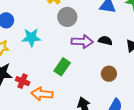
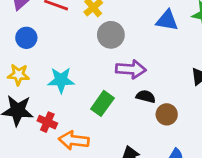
cyan star: (31, 37) -> (61, 80), moved
black semicircle: (105, 41) -> (146, 96), moved

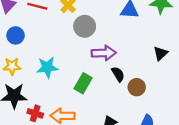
black semicircle: (146, 96) -> (118, 74), turned 49
red cross: (47, 122) -> (35, 113), moved

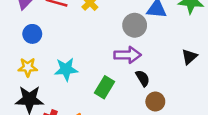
gray circle: (85, 26) -> (135, 25), moved
brown circle: (137, 87) -> (155, 102), moved

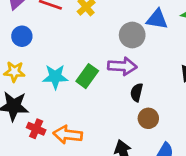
black semicircle: (143, 78) -> (137, 92), turned -140
green rectangle: (105, 87) -> (87, 76), moved

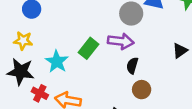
cyan star: (55, 77) -> (57, 61), moved, turned 30

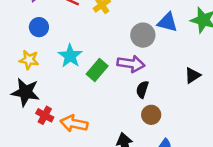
cyan star: (57, 61) -> (70, 56), moved

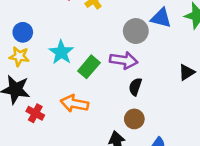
blue circle: (39, 27) -> (23, 32), moved
brown circle: (151, 115) -> (134, 119), moved
orange arrow: (74, 124) -> (74, 104), moved

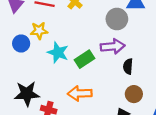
yellow star: (19, 56) -> (39, 31), moved
green rectangle: (89, 67) -> (84, 59), turned 30

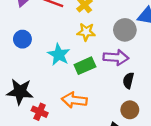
yellow star: (39, 31) -> (86, 32), moved

